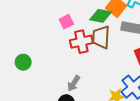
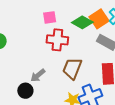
brown trapezoid: (101, 37) -> (72, 68), moved

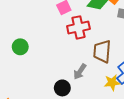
gray arrow: (38, 75) -> (80, 72), moved

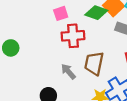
gray arrow: (80, 72) -> (68, 72), moved, turned 98

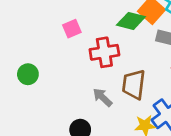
pink square: (61, 13) -> (72, 29), moved

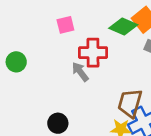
brown trapezoid: (134, 84) -> (130, 103), moved
gray arrow: (103, 97) -> (80, 72), moved

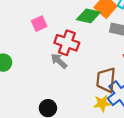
red cross: (93, 53) -> (67, 43), turned 30

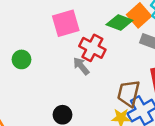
pink square: (39, 24) -> (66, 23), size x1.6

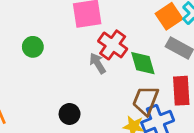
green diamond: (119, 23) -> (143, 63), moved, turned 45

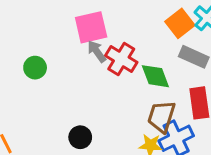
gray arrow: (98, 63) -> (97, 51), moved

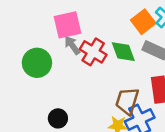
green circle: (35, 68) -> (37, 63), moved, size x1.5
green diamond: (155, 76) -> (123, 52), moved

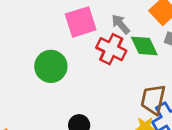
gray arrow: (72, 45) -> (121, 24), moved

